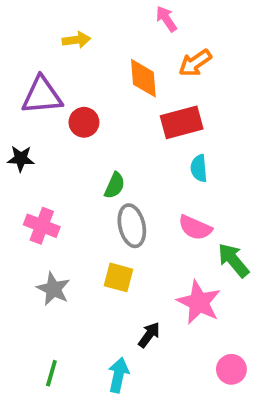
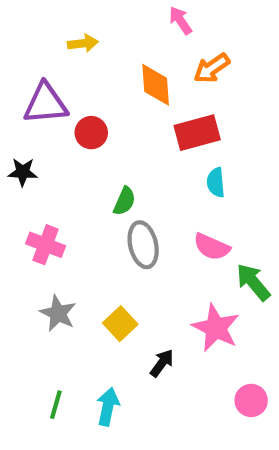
yellow square: (118, 277) -> (120, 324), moved, turned 32
cyan arrow: (118, 375) -> (108, 407), moved

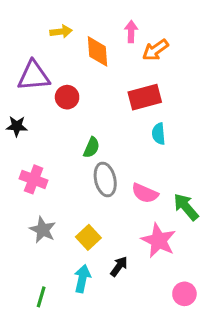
pink arrow: (181, 20) -> (131, 32), moved, turned 35
orange diamond: (156, 85) -> (98, 51), moved
pink semicircle: (212, 247) -> (145, 193), moved
cyan arrow: (108, 407) -> (82, 279), moved

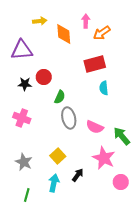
red circle: (67, 97) -> (44, 77), moved
black star: (17, 126) -> (25, 84), moved
gray star: (43, 230) -> (24, 162), moved
pink circle: (184, 294) -> (121, 182), moved

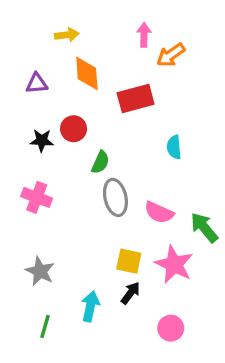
orange diamond: (64, 34) -> (87, 73), moved
purple triangle: (22, 50) -> (37, 83), size x0.6
red rectangle: (95, 64) -> (136, 99), moved
yellow square: (58, 156) -> (129, 261), moved, turned -35
pink circle: (121, 182) -> (171, 328), moved

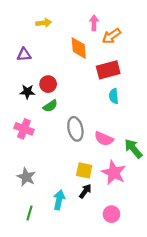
orange diamond: (87, 73) -> (79, 48), moved
red rectangle: (136, 99) -> (108, 70), moved
green semicircle: (100, 162) -> (50, 106), moved, turned 32

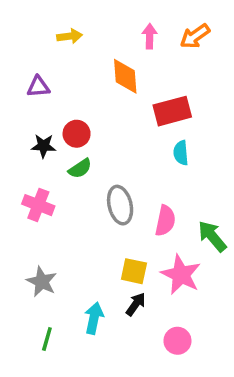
orange arrow: (111, 36) -> (195, 36), moved
pink semicircle: (104, 139) -> (165, 221), turned -102

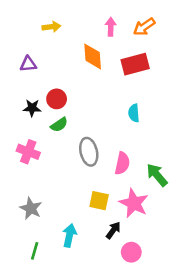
red rectangle: (172, 111) -> (135, 64), moved
black arrow: (136, 304) -> (113, 230), moved

